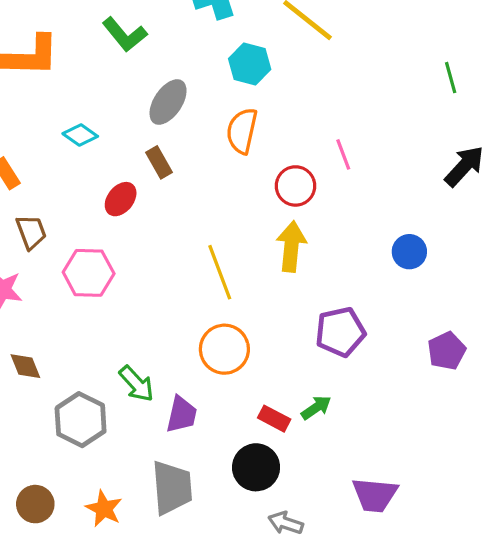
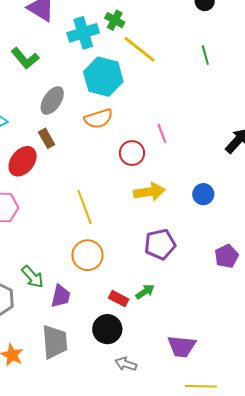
cyan hexagon: (250, 64) -> (103, 77), size x1.5
green line: (451, 78) -> (205, 55), moved
orange semicircle: (242, 131) -> (98, 119), turned -120
red ellipse: (121, 199) -> (23, 161), size x1.4
yellow arrow: (291, 247) -> (149, 192), moved, turned 76

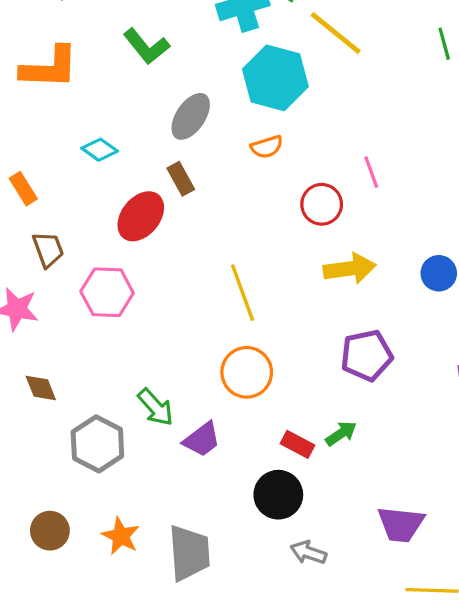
orange semicircle: (98, 119) -> (267, 147), size x0.7
purple trapezoid: (61, 296) -> (202, 439), turned 40
gray trapezoid: (55, 342) -> (189, 553), moved

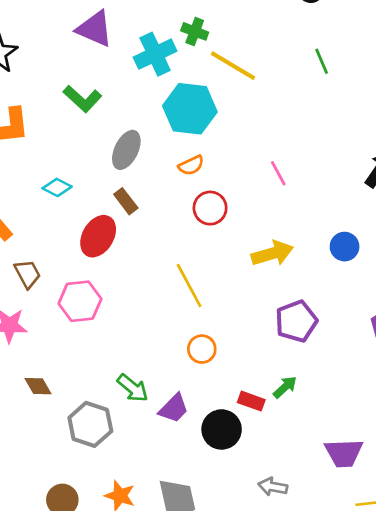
red circle: (322, 204) -> (210, 208), moved
orange circle: (247, 372) -> (202, 349), size x0.7
black circle: (278, 495) -> (222, 429), moved

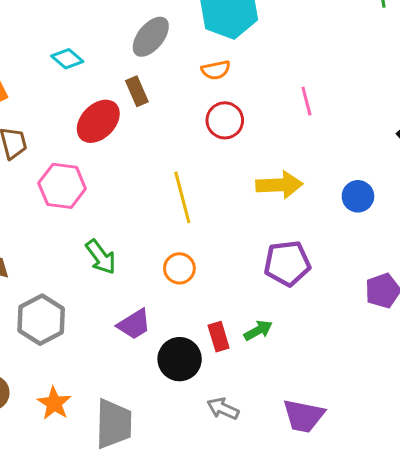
green arrow: (133, 388) -> (101, 257), moved
red rectangle: (251, 401) -> (219, 337), turned 40
gray arrow: (273, 487) -> (223, 409), moved

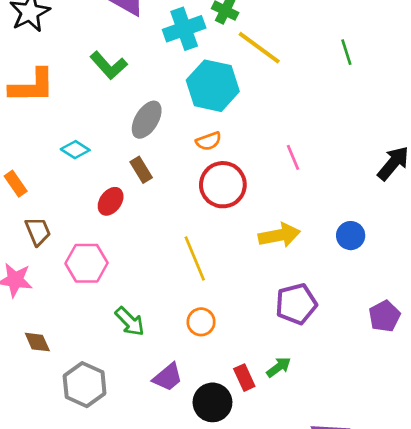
red circle: (225, 120) -> (223, 185), size x1.4
red ellipse: (98, 121) -> (111, 201), size x0.7

